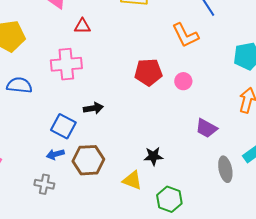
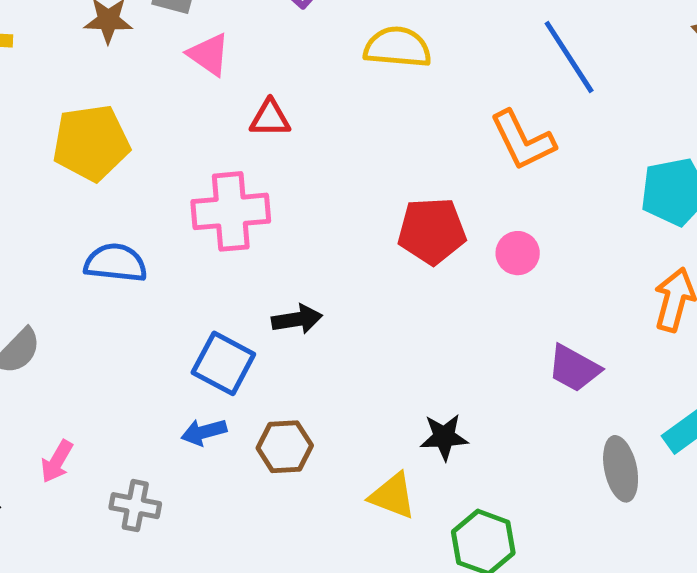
brown hexagon: (88, 160) -> (285, 447), size x0.7
gray cross: (44, 184) -> (135, 506), moved

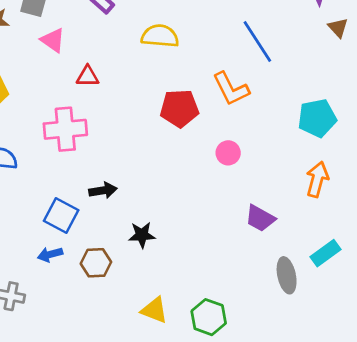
red pentagon: (432, 231) -> (179, 108), moved
black star: (444, 437) -> (142, 235), moved
yellow triangle: (393, 496) -> (154, 310), moved

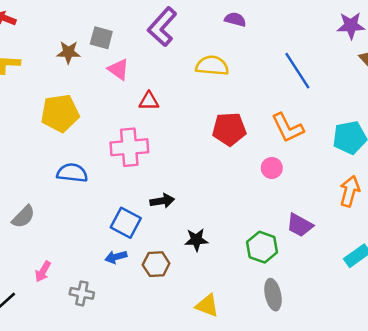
orange L-shape: (231, 89) -> (288, 128), moved
gray ellipse: (287, 275) -> (273, 295), moved
green hexagon: (209, 317) -> (262, 247), moved

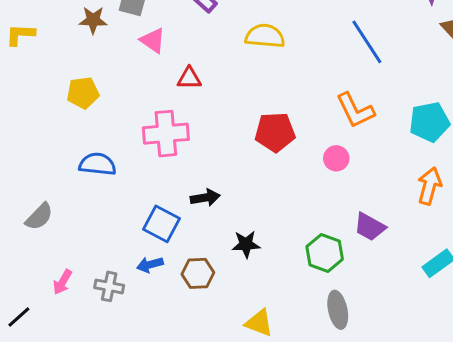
yellow pentagon: (60, 113) -> (83, 93), size x0.7
red pentagon: (229, 129) -> (275, 132), moved
gray cross: (82, 293) -> (109, 286), moved

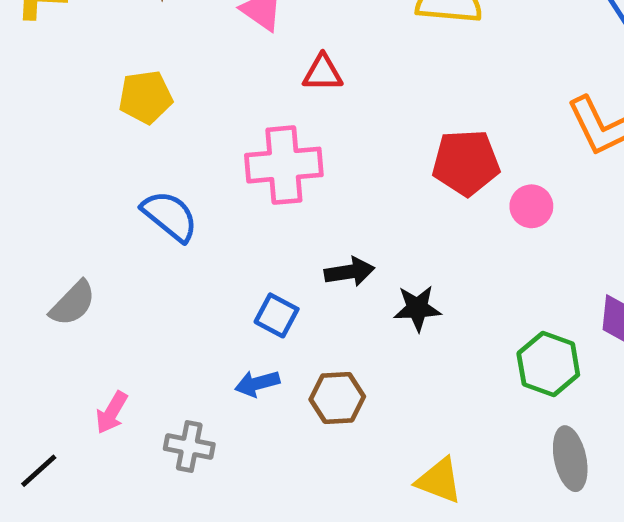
pink circle: (336, 158) -> (531, 206), moved
blue semicircle: (97, 164) -> (170, 216), turned 33
blue square: (162, 224) -> (277, 315), size x0.7
black star: (246, 244) -> (417, 308), moved
gray cross: (109, 286) -> (189, 446), moved

